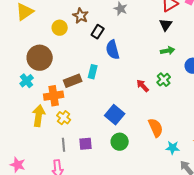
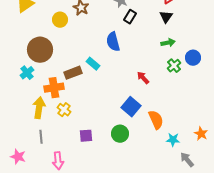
black rectangle: (98, 32) -> (130, 17), moved
cyan rectangle: (93, 72) -> (93, 64), turned -64
green cross: (164, 80) -> (174, 66), moved
blue square: (115, 115) -> (131, 107), moved
gray line: (64, 145) -> (41, 137), moved

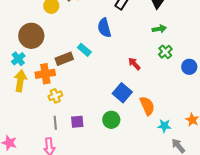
blue circle: (193, 58) -> (189, 67), moved
yellow arrow: (39, 108) -> (20, 81), moved
yellow cross: (64, 110) -> (55, 96), turned 32
gray line: (41, 137) -> (55, 123), moved

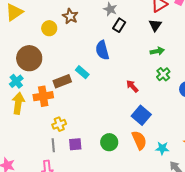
blue square: (122, 93) -> (141, 115), moved
yellow cross: (55, 96) -> (59, 124), moved
orange semicircle: (147, 106) -> (139, 140), moved

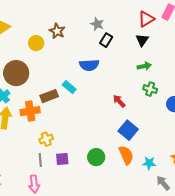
blue semicircle: (102, 50) -> (89, 65), turned -78
green cross: (163, 74) -> (150, 89), turned -32

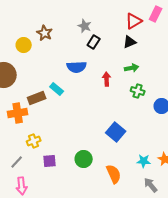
black triangle: (142, 40) -> (130, 42), turned 32
red arrow: (119, 101) -> (107, 79), moved, turned 40
orange semicircle: (126, 155) -> (114, 174), moved
gray line: (40, 160) -> (17, 162), moved, turned 48
cyan star: (149, 163) -> (144, 161), moved

